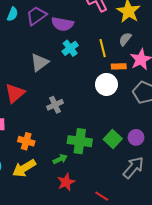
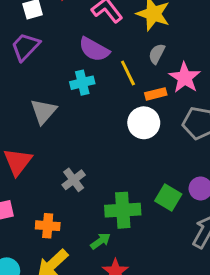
purple semicircle: (62, 24) -> (94, 49), moved, turned 30
cyan cross: (70, 48) -> (82, 83), turned 35
gray cross: (55, 105) -> (74, 180), moved

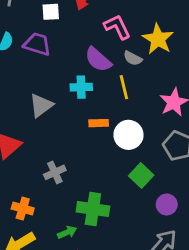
purple trapezoid: (25, 47) -> (37, 44), turned 52
gray semicircle: (157, 54) -> (133, 58), moved, turned -102
orange rectangle: (156, 94) -> (99, 123), moved
green square: (168, 197) -> (141, 176), moved

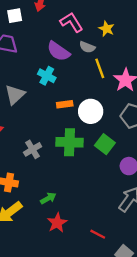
yellow star: (158, 39) -> (107, 29), size x0.6
cyan cross: (81, 87) -> (47, 76), turned 36
yellow line: (124, 87) -> (100, 68), moved
green cross: (93, 209) -> (70, 142), moved

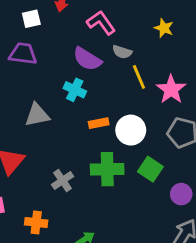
yellow star: (107, 29) -> (164, 28), moved
gray triangle: (15, 95) -> (37, 115), turned 35

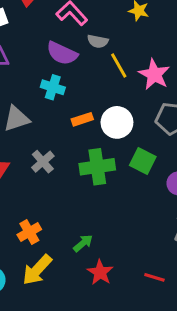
gray cross: (63, 181) -> (43, 162), moved
orange cross: (36, 222) -> (29, 232), turned -30

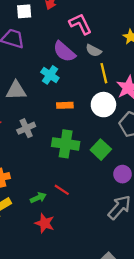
white circle: (117, 122) -> (103, 105), moved
red star: (100, 272) -> (45, 223), turned -30
red line: (154, 277) -> (62, 190), moved

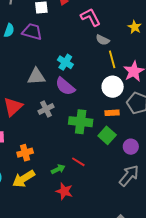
purple semicircle: (64, 52) -> (65, 86), moved
orange rectangle: (65, 105) -> (112, 113), moved
green square: (101, 150) -> (107, 135), moved

